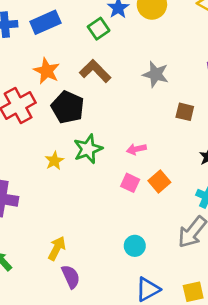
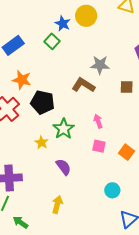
brown L-shape: (95, 71) -> (83, 85), moved
pink arrow: (136, 149) -> (98, 121), turned 96
orange square: (159, 182) -> (127, 152), moved
purple semicircle: (71, 277) -> (63, 167), moved

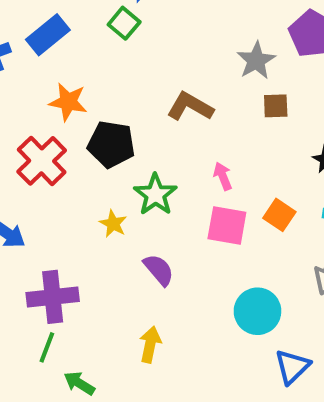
gray star: (100, 65) -> (256, 61), moved, turned -30
pink square: (99, 146) -> (227, 225), size x1.5
orange square: (127, 152) -> (279, 215), moved
cyan circle: (112, 190) -> (257, 311), size x1.5

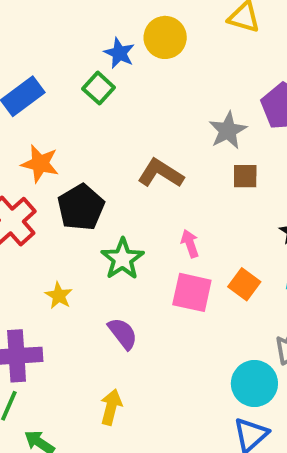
black pentagon: (111, 144) -> (81, 207), turned 30
yellow star: (113, 224) -> (59, 296), moved
cyan circle: (257, 311) -> (254, 384), moved

